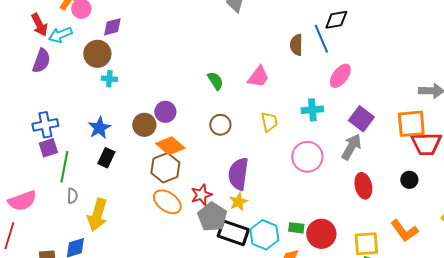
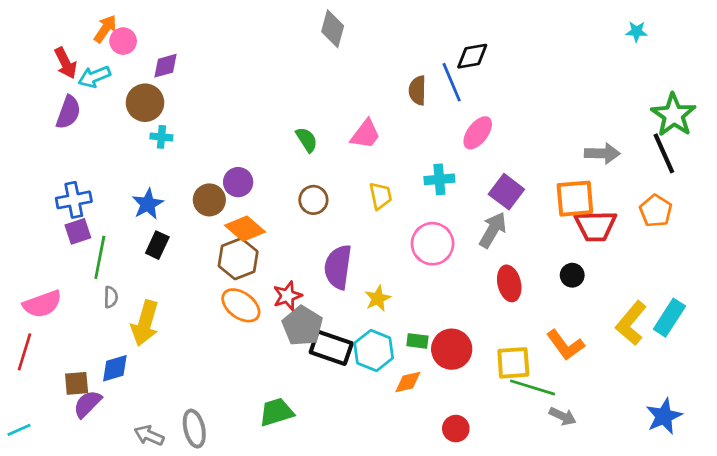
yellow star: (238, 202) -> (378, 298), moved

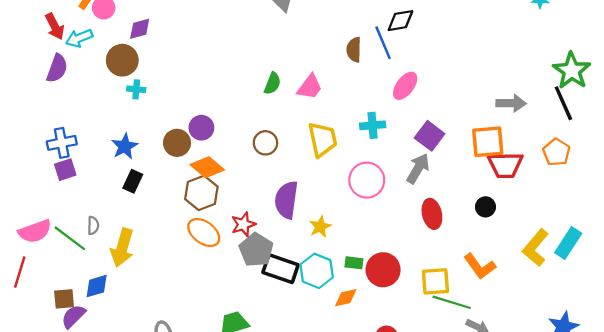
green semicircle: (307, 140) -> (272, 83), moved, turned 55
yellow trapezoid: (381, 196) -> (323, 139), size x1.5
green line: (100, 257) -> (70, 238), moved, turned -64

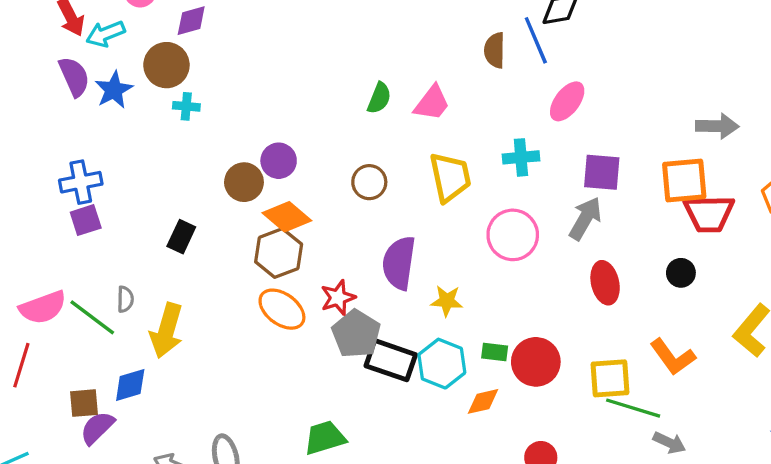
purple semicircle: (57, 68) -> (74, 77), turned -44
purple square: (430, 136) -> (602, 172), turned -32
blue star: (125, 146) -> (114, 90), moved
yellow star: (320, 227) -> (447, 301), turned 30

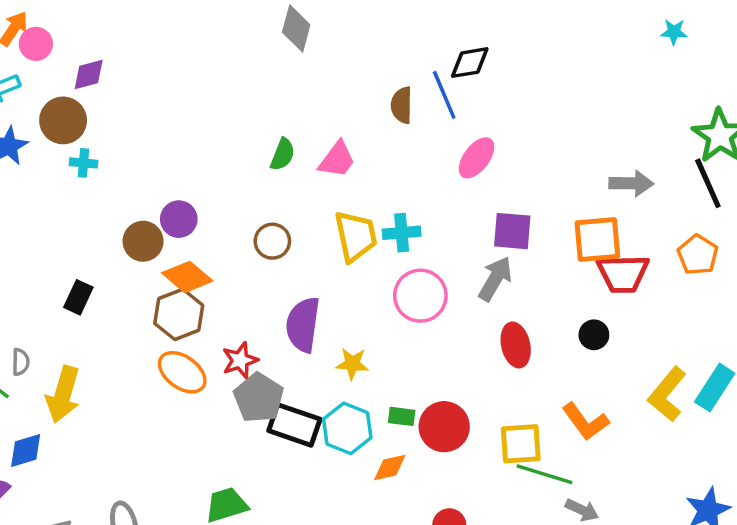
cyan cross: (521, 157) -> (402, 233), moved

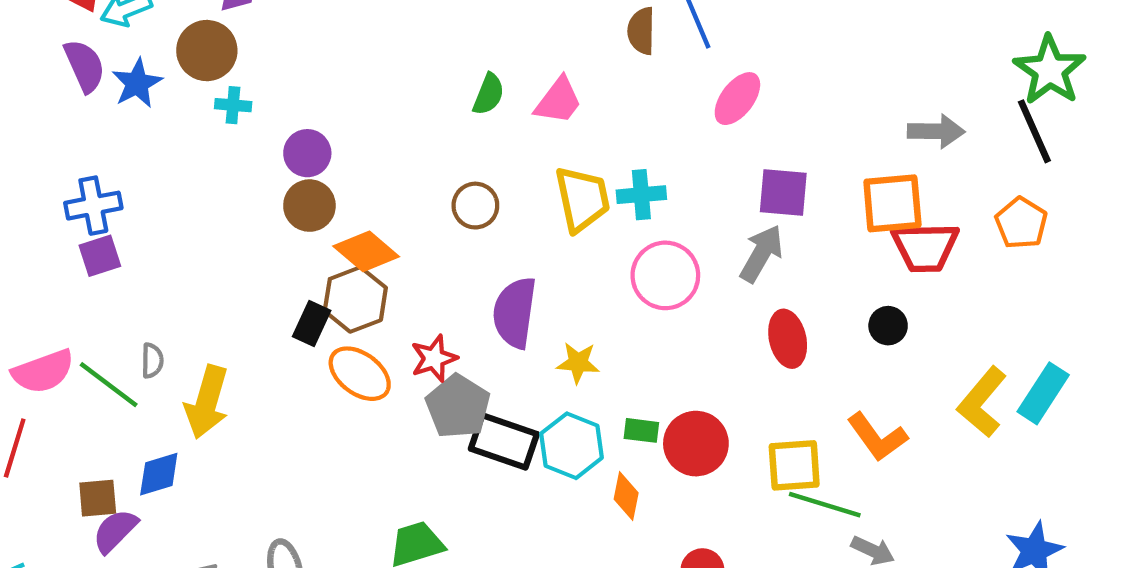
purple circle: (179, 219) -> (307, 153), moved
black rectangle: (78, 297) -> (312, 323), moved
orange diamond: (390, 468) -> (626, 496), turned -66

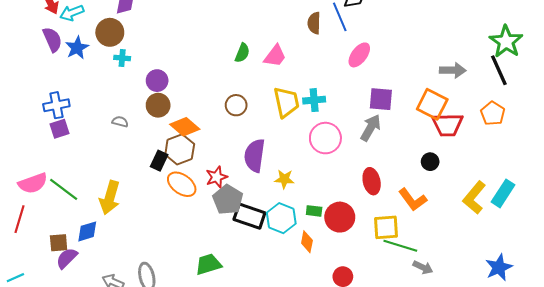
orange square: (892, 203) -> (432, 104), turned 32
red ellipse: (788, 339) -> (372, 181), moved
gray semicircle: (152, 361) -> (120, 122), moved, turned -77
orange L-shape: (877, 437) -> (413, 200), moved

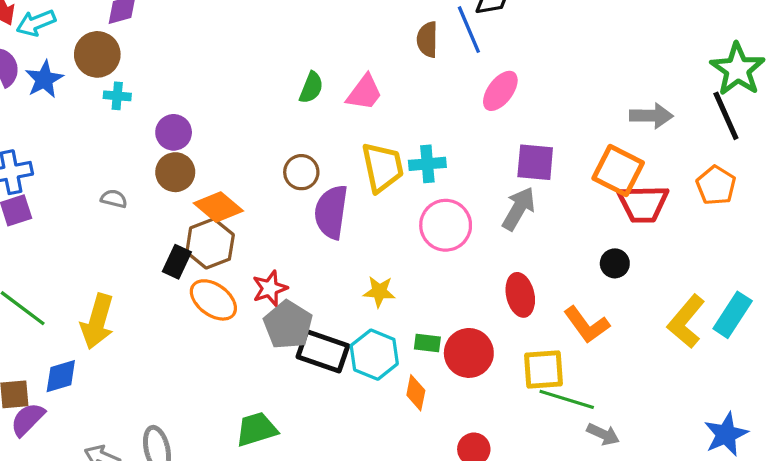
purple semicircle: (255, 155) -> (331, 212), moved

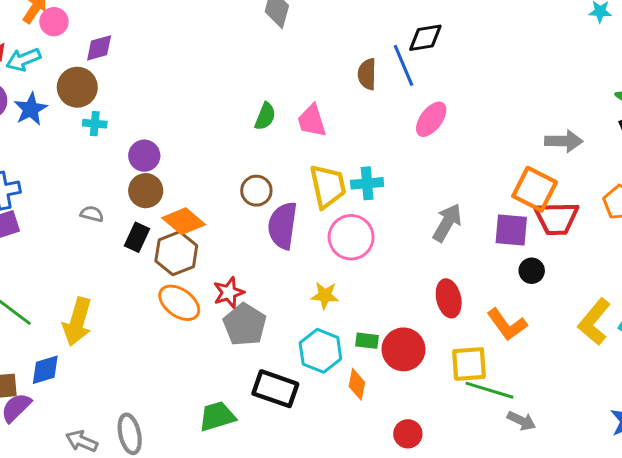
pink trapezoid: (364, 93) -> (312, 121), turned 126
purple square: (535, 162) -> (511, 230), moved
pink circle: (446, 225) -> (351, 237), moved
black rectangle: (177, 262) -> (137, 237), moved
black rectangle: (323, 351) -> (275, 389), moved

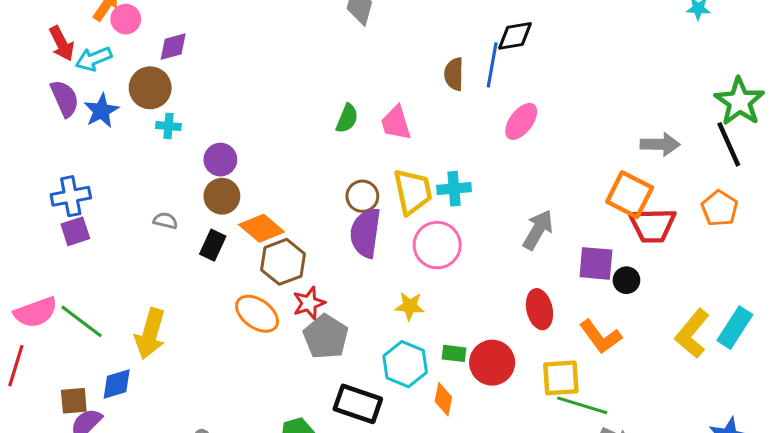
blue line: (403, 65) -> (492, 65), turned 33
brown circle: (256, 191) -> (362, 196), moved
purple square: (511, 230) -> (596, 263), moved
brown hexagon: (176, 253) -> (283, 262), moved

